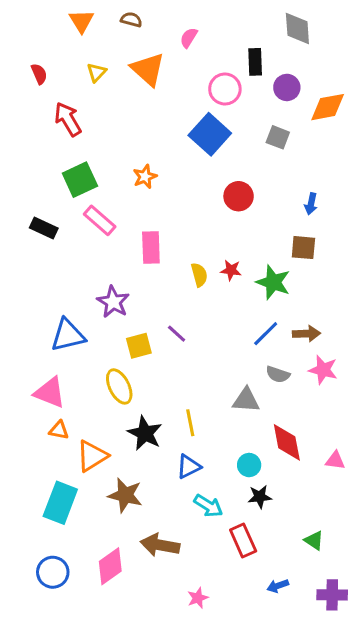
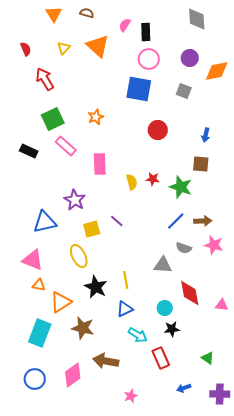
black rectangle: (255, 62) -> (146, 32), moved
blue square: (210, 134) -> (139, 89), turned -32

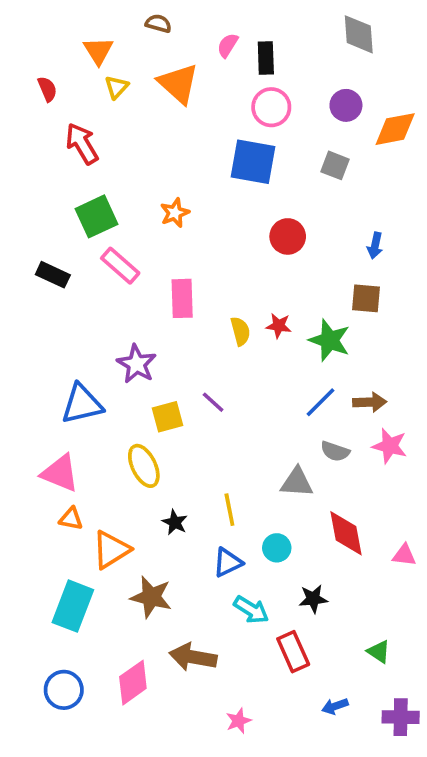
orange triangle: (54, 14) -> (98, 51), moved
black star: (96, 287) -> (175, 522), size x0.6
cyan circle: (165, 308) -> (277, 548), moved

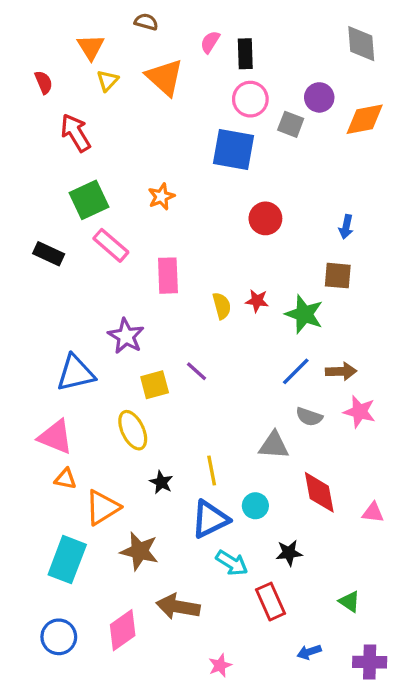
gray diamond: (359, 34) -> (361, 44), moved
gray square: (335, 165) -> (291, 124), moved
blue triangle: (228, 562) -> (210, 519), size x1.4

